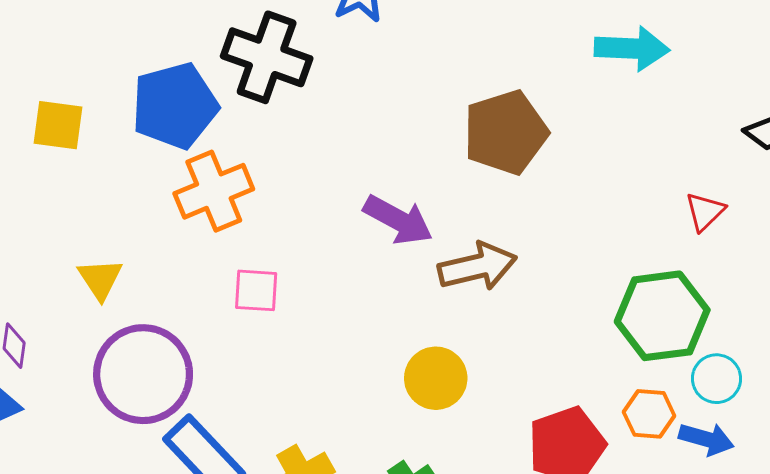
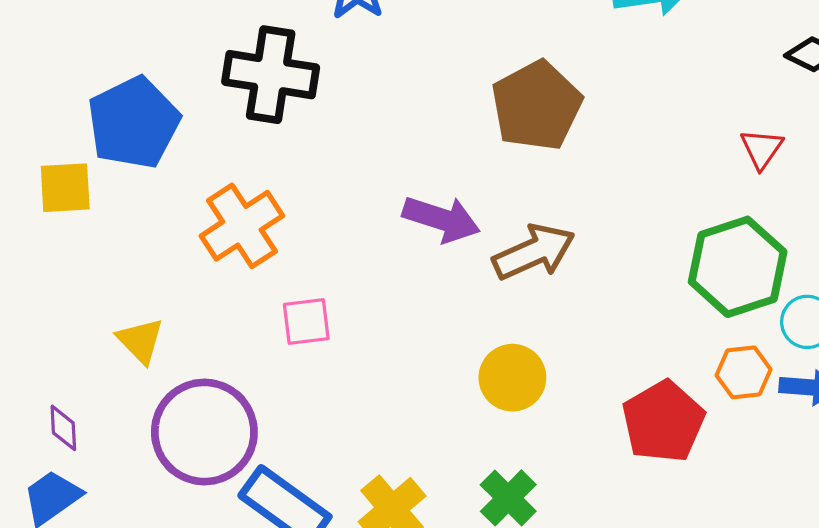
blue pentagon: (175, 106) -> (134, 123), moved

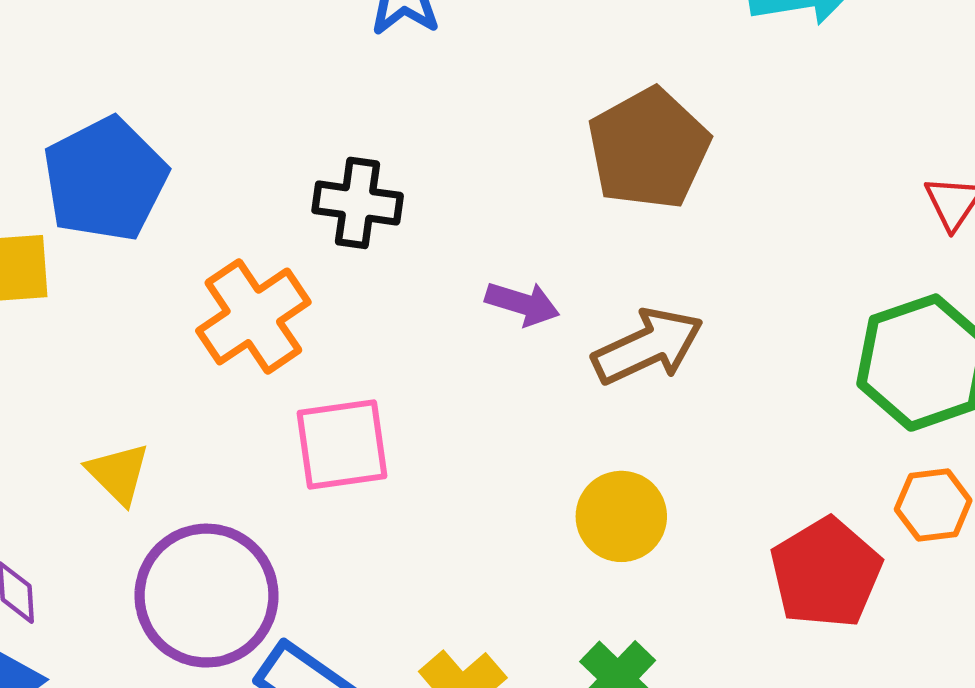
black cross: (271, 75) -> (358, 203), moved, size x0.7
purple arrow: (441, 219) -> (522, 304), size x0.7
pink square: (306, 322) -> (342, 444), size x1.4

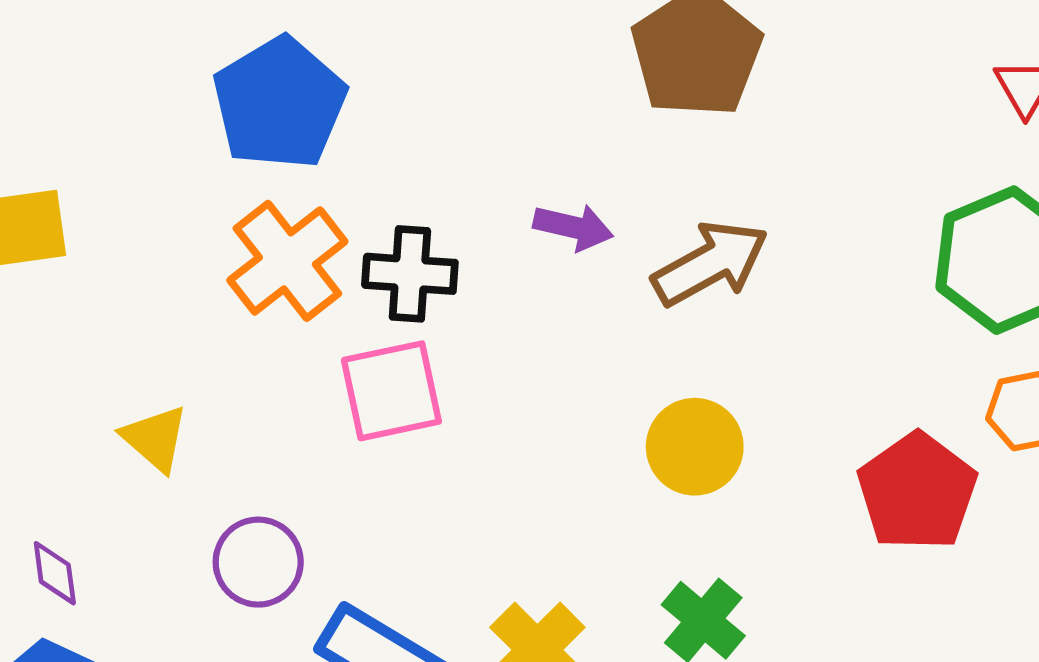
blue pentagon: (105, 179) -> (279, 103), moved
black cross: (358, 203) -> (410, 274), moved
purple circle: (206, 596) -> (258, 562), size x0.6

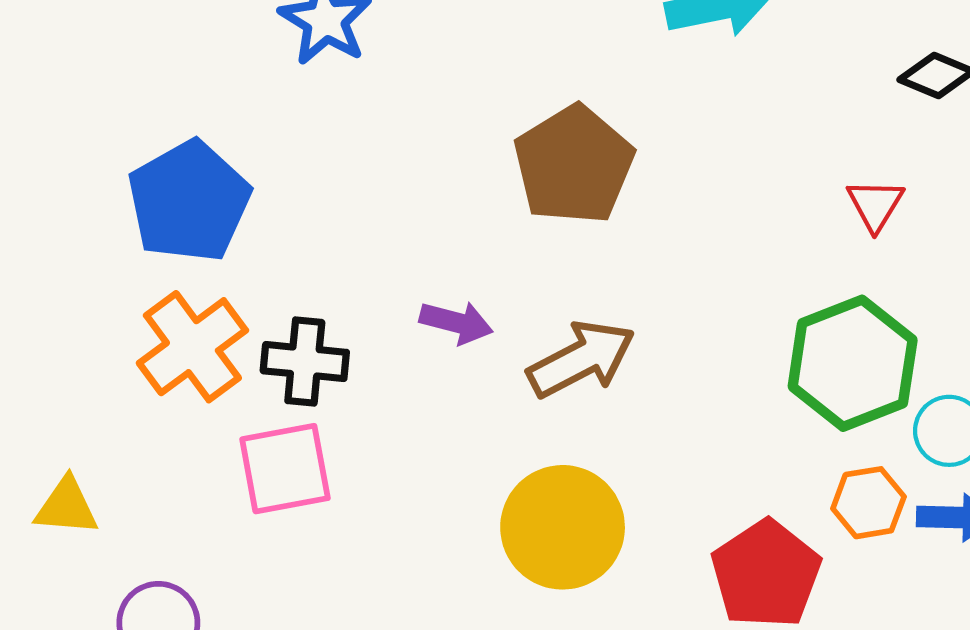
yellow triangle: (155, 438) -> (66, 507), turned -38
yellow circle: (695, 447) -> (563, 527), size x1.4

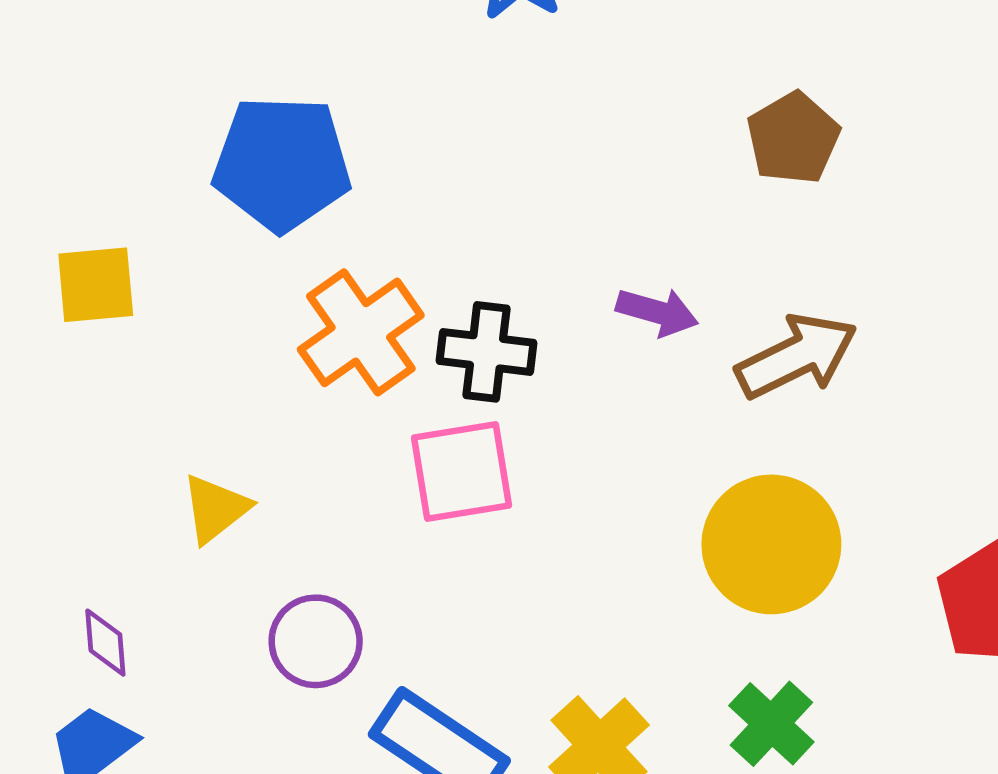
brown pentagon: (574, 165) -> (793, 138), size x0.7
blue pentagon: (189, 201) -> (282, 163), moved, turned 30
yellow triangle: (66, 507) -> (215, 509), turned -44

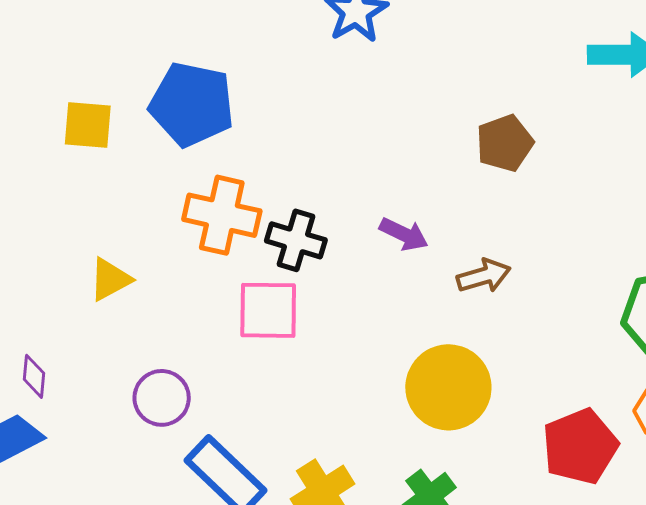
yellow square: (96, 285) -> (88, 125), moved
orange cross: (361, 332) -> (222, 215), turned 38
brown arrow: (797, 356) -> (484, 276), size x0.7
yellow triangle: (215, 509) -> (110, 279), moved

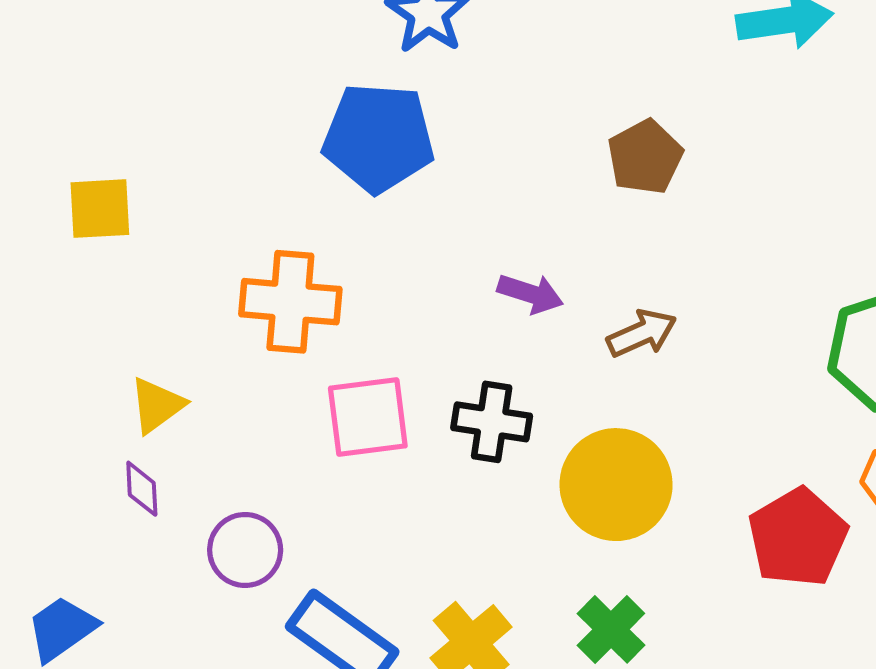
blue pentagon: (192, 104) -> (378, 138), moved
black cross: (296, 240) -> (492, 422), moved
purple diamond: (34, 376) -> (142, 489), moved

